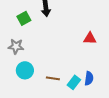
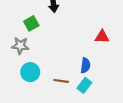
green square: (24, 18) -> (31, 23), moved
blue semicircle: (89, 78) -> (85, 65), moved

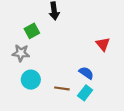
red triangle: (102, 37) -> (103, 44), turned 48
blue semicircle: (85, 65) -> (86, 73), turned -64

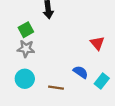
gray star: (21, 53) -> (26, 49), moved
cyan rectangle: (85, 93) -> (102, 81), moved

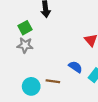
cyan circle: (25, 79) -> (31, 86), moved

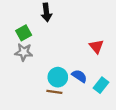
cyan circle: (31, 86) -> (58, 77), moved

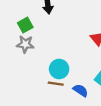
blue semicircle: (79, 76) -> (81, 90), moved

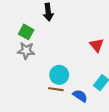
green square: (25, 25) -> (26, 32), turned -32

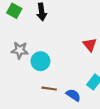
green square: (26, 32) -> (14, 11), moved
cyan circle: (59, 75) -> (40, 61), moved

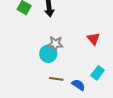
gray star: (20, 50) -> (55, 44), moved

